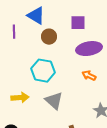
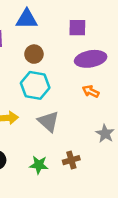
blue triangle: (36, 16) -> (27, 19), turned -30
brown circle: (49, 37) -> (34, 54), moved

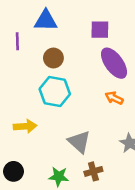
purple ellipse: (91, 59) -> (114, 63), turned 64
gray triangle: (48, 122) -> (79, 142), moved

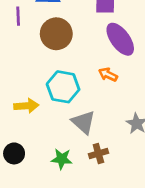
brown circle: (53, 58) -> (56, 34), size x1.5
cyan hexagon: (55, 92) -> (63, 87), moved
orange arrow: (114, 98) -> (108, 75), moved

